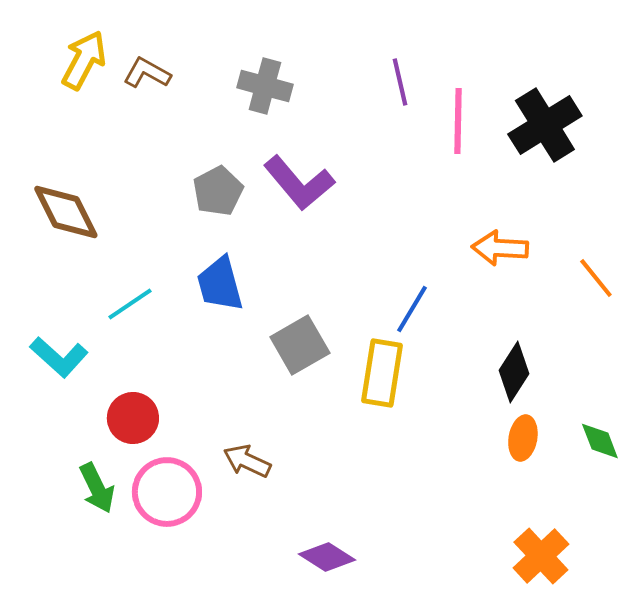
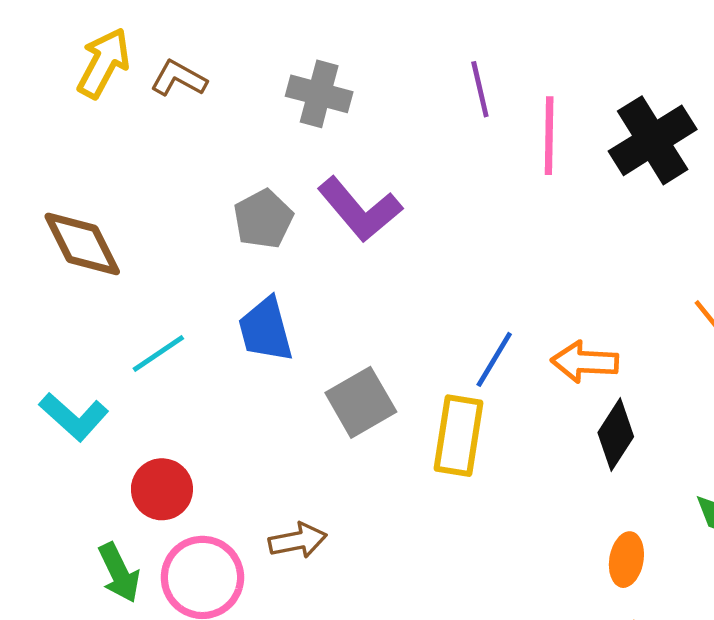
orange arrow: (500, 248) -> (585, 362), moved
orange ellipse: (523, 438) -> (626, 560), moved
brown arrow: (247, 461) -> (298, 540), turned 144

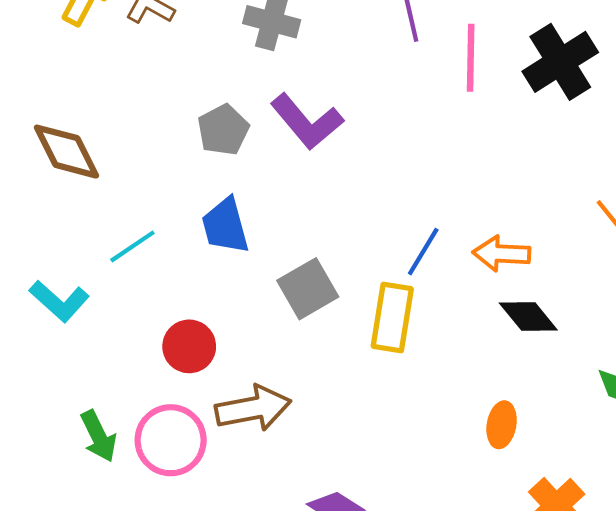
black diamond: (616, 435) -> (528, 316), turned -72
red circle: (162, 489) -> (189, 346), moved
brown arrow: (298, 540) -> (253, 408), size x1.5
orange ellipse: (626, 560) -> (502, 425), moved

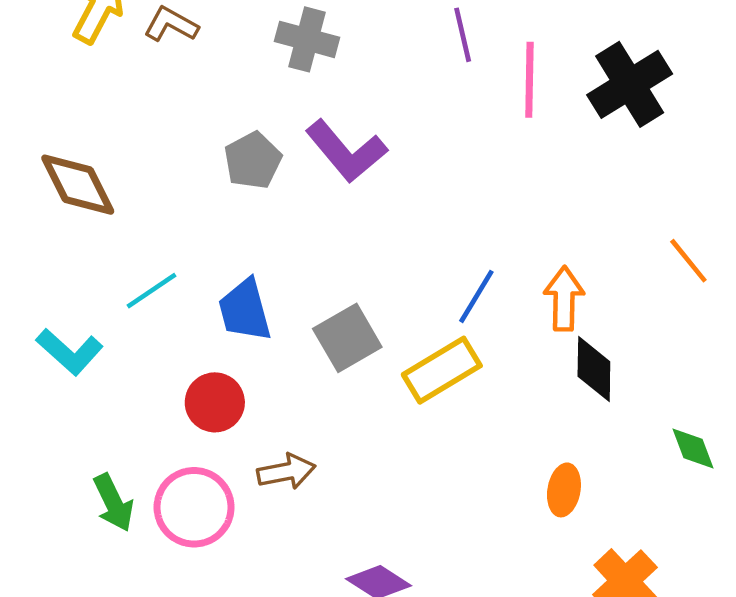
blue trapezoid: (225, 226) -> (245, 310), moved
orange arrow: (502, 254) -> (564, 299), turned 88
black diamond: (528, 316) -> (594, 369), turned 40
yellow rectangle: (392, 318) -> (442, 370), turned 50
brown arrow: (253, 408) -> (286, 472), size x0.7

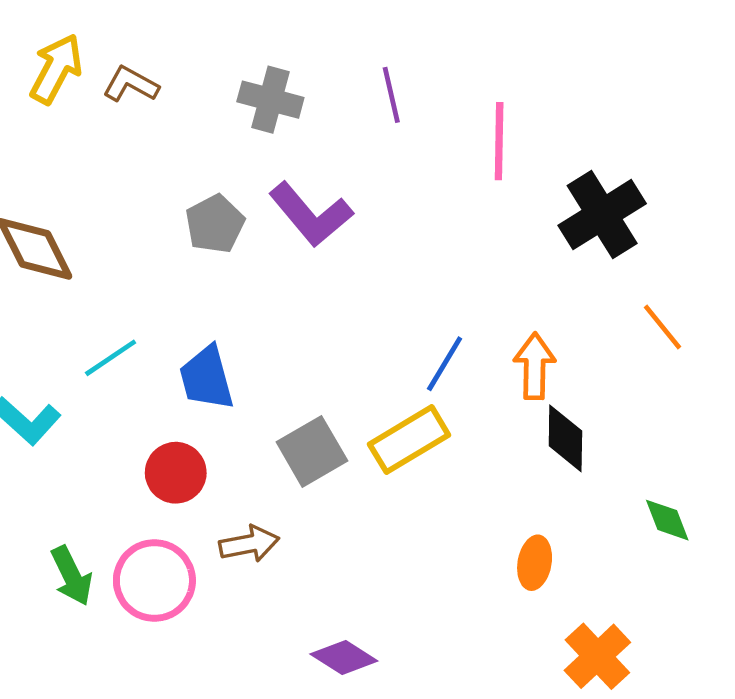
purple line: (463, 35) -> (391, 95), moved
black cross: (630, 84) -> (602, 215), moved
gray square: (347, 338) -> (312, 451), moved

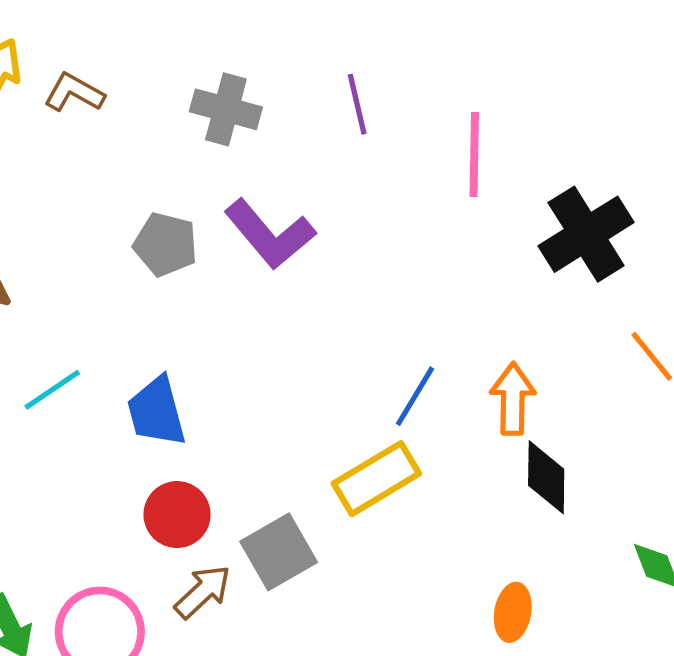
gray pentagon: (215, 224) -> (165, 244), turned -30
gray square: (312, 451) -> (279, 552), moved
red circle: (176, 473) -> (177, 515), moved
brown arrow: (249, 544) -> (203, 592), turned -32

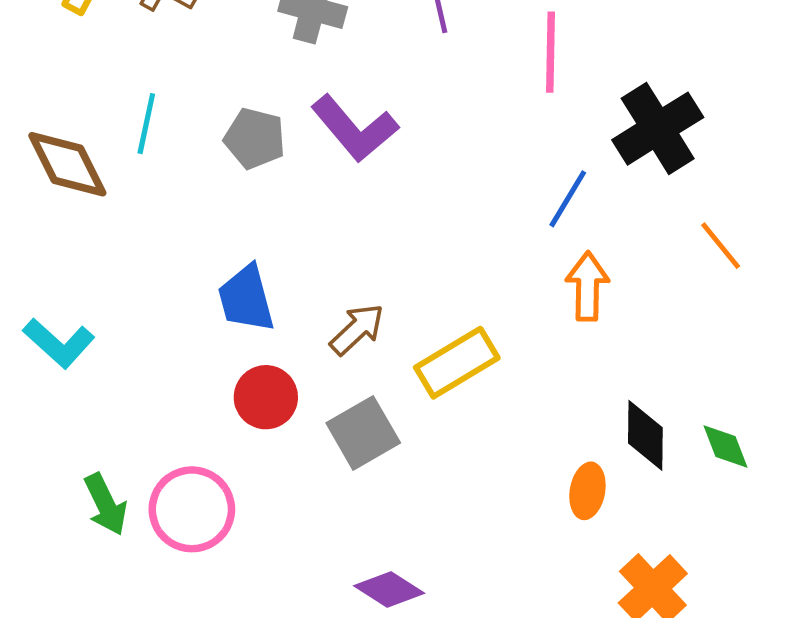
cyan line: (52, 390) -> (146, 124), moved, turned -44
blue line: (415, 396) -> (568, 199), moved
black diamond: (546, 477) -> (645, 435), moved
brown arrow: (203, 592) -> (357, 329), moved

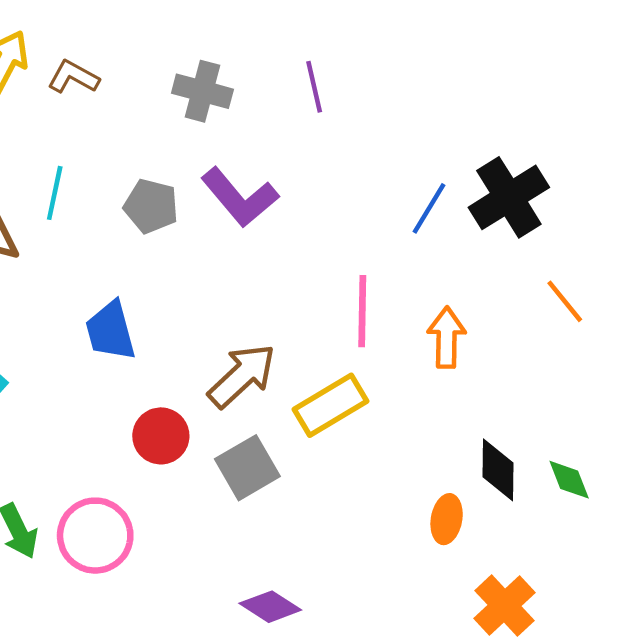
pink line: (551, 52) -> (362, 311), moved
blue line: (568, 199) -> (429, 208), moved
blue trapezoid: (246, 299) -> (111, 331), moved
brown arrow: (357, 329) -> (242, 376), size x1.4

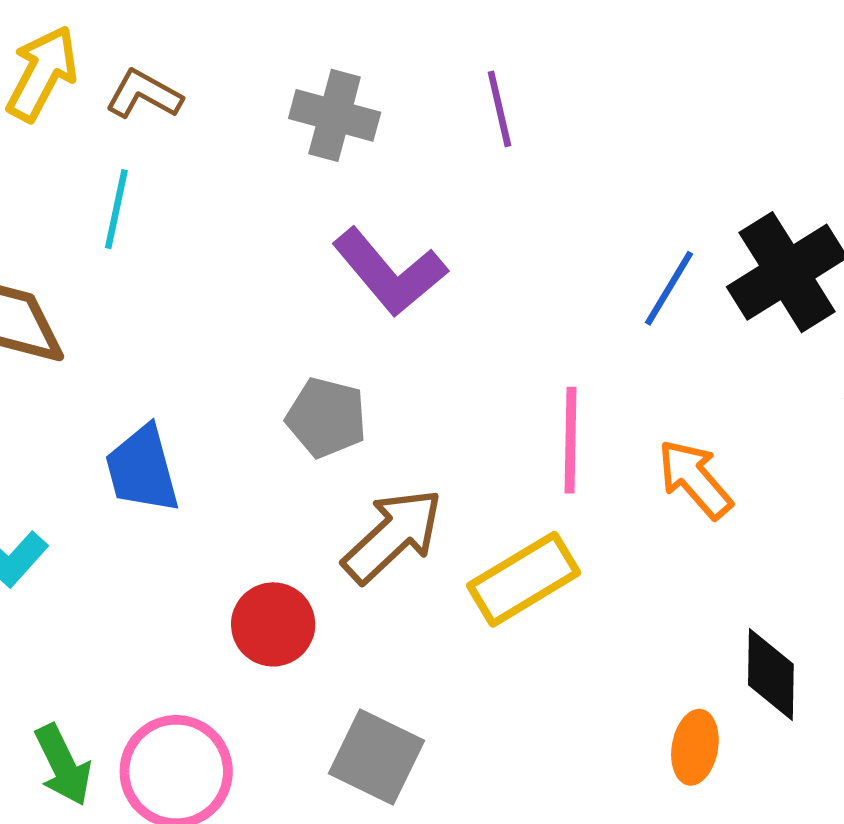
cyan line: (55, 193) -> (116, 209), moved
gray pentagon: (151, 206) -> (326, 418), moved
blue trapezoid: (111, 331) -> (142, 469), moved
orange arrow: (447, 337) -> (695, 479), turned -42
gray square: (247, 468) -> (377, 757), moved, turned -34

